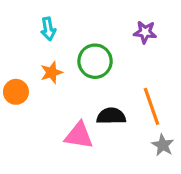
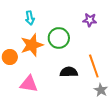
orange star: (51, 72) -> (32, 45), size x1.6
pink triangle: (79, 135) -> (29, 84), moved

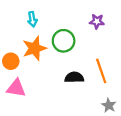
pink triangle: (29, 84) -> (16, 88), moved
gray star: (101, 90) -> (109, 105), moved

